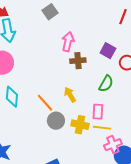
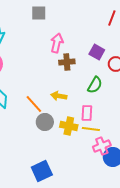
gray square: (50, 12) -> (39, 13), turned 35
yellow arrow: (70, 95) -> (59, 96), turned -49

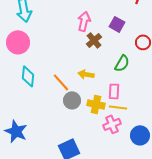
purple square: (97, 52) -> (117, 24), moved
brown cross: (67, 62) -> (94, 40), turned -35
pink cross: (102, 146) -> (112, 124), moved

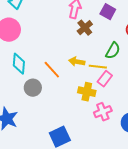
pink rectangle: (114, 91) -> (105, 79), turned 35
gray circle: (72, 100) -> (33, 88), moved
yellow line: (118, 107) -> (98, 67), moved

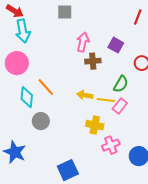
brown cross: (85, 28) -> (93, 61), turned 35
orange line: (52, 70) -> (46, 87), moved
pink rectangle: (105, 79) -> (120, 106), moved

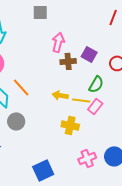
purple square: (116, 45) -> (89, 54), moved
pink cross: (111, 145) -> (87, 158), moved

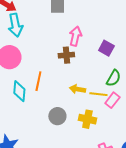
brown cross: (68, 61) -> (66, 55), moved
orange line: (21, 87) -> (38, 81), turned 54
gray circle: (16, 121) -> (57, 116), moved

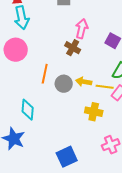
brown cross: (66, 55) -> (73, 48), turned 35
cyan diamond: (19, 91) -> (28, 110), moved
gray circle: (57, 116) -> (64, 84), moved

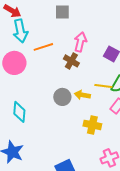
orange line: (45, 74) -> (43, 47), moved, turned 60
yellow line: (105, 87) -> (103, 86), moved
cyan diamond: (28, 110) -> (19, 112), moved

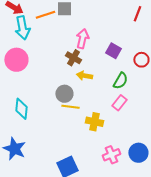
orange line: (43, 47) -> (45, 15), moved
yellow line: (103, 86) -> (70, 107), moved
yellow arrow: (82, 95) -> (84, 76), moved

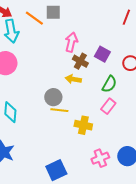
orange line: (45, 15) -> (34, 18), turned 54
brown cross: (73, 58) -> (80, 61), moved

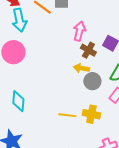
gray circle: (53, 97) -> (92, 81), moved
yellow line: (59, 110) -> (67, 115), moved

